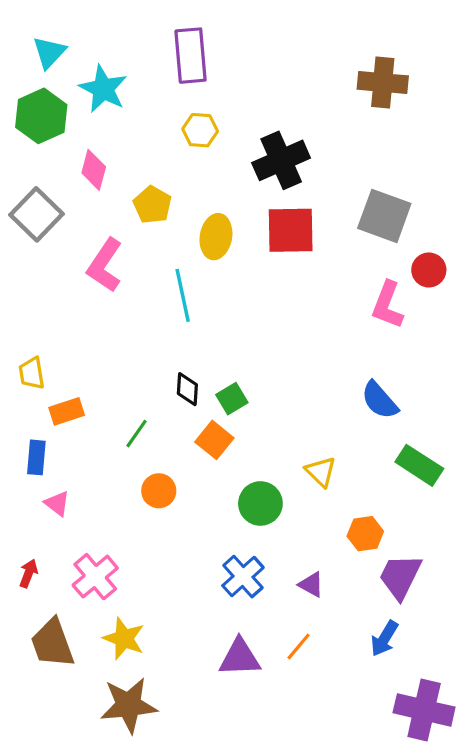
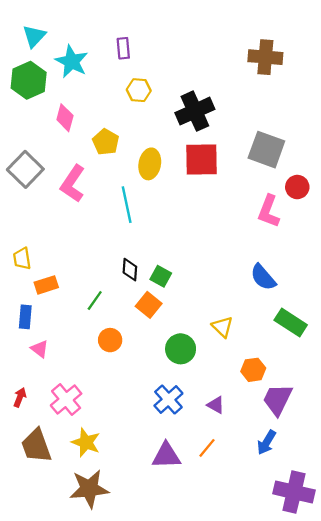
purple rectangle: (191, 56) -> (123, 48), moved, size x0.6
gray square: (36, 214) -> (25, 169), moved
green square: (232, 399) -> (161, 276), turned -30

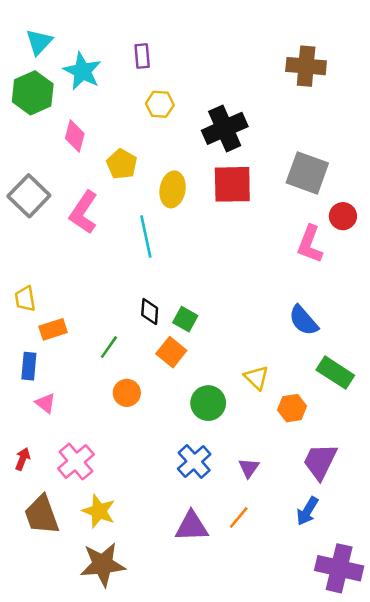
orange hexagon: (253, 370) -> (292, 408), moved
purple triangle: (216, 405) -> (249, 468), turned 36

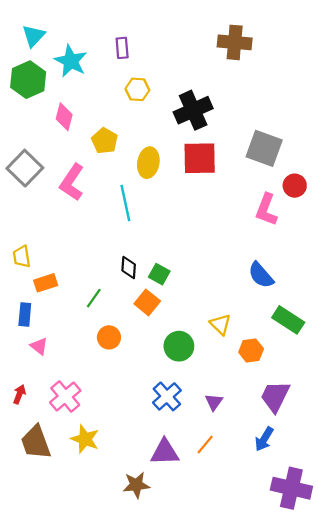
brown cross: (306, 66) -> (235, 42), moved
brown star: (103, 564) -> (136, 485), moved, size x0.7

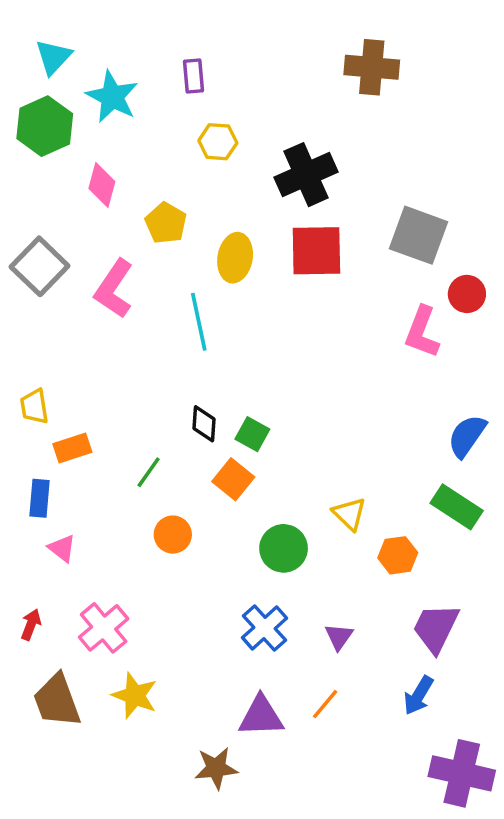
blue semicircle: (261, 275) -> (467, 436), moved, turned 76

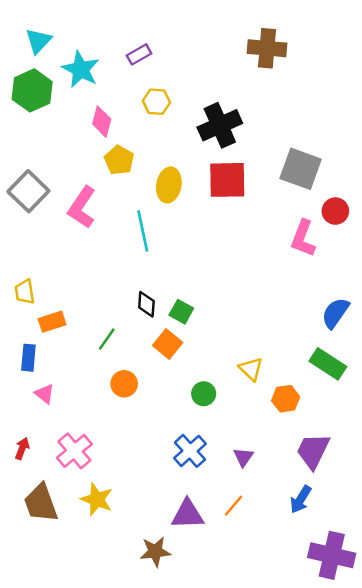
purple rectangle: (194, 76) -> (139, 54), turned 65
pink diamond: (102, 185) -> (102, 122), moved
green circle: (284, 548) -> (204, 394), size x0.7

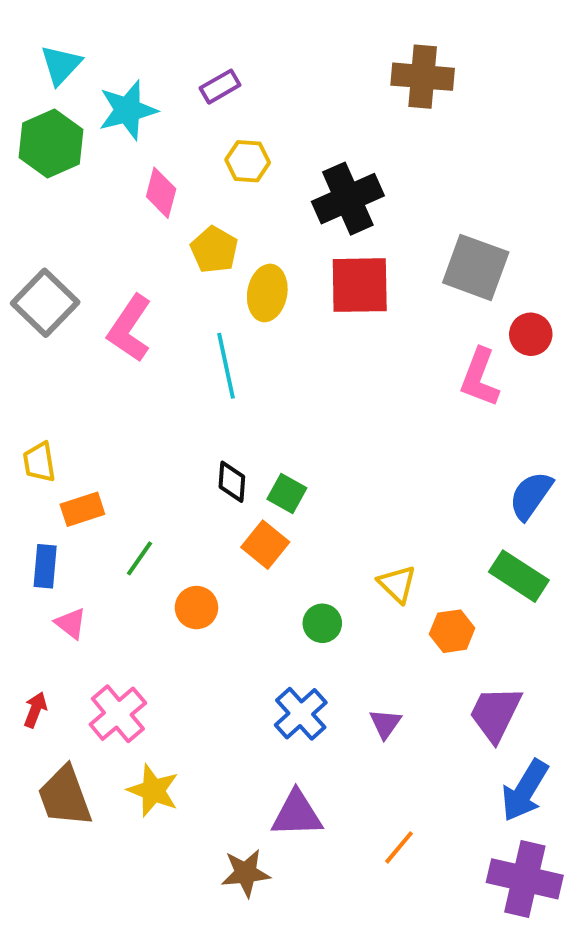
cyan star: (81, 69) -> (128, 110), turned 30
yellow pentagon: (119, 160) -> (214, 250), moved
green line: (107, 339) -> (139, 558), moved
blue arrow: (301, 499) -> (525, 790), moved, size x1.4
orange line: (233, 506) -> (399, 847), moved

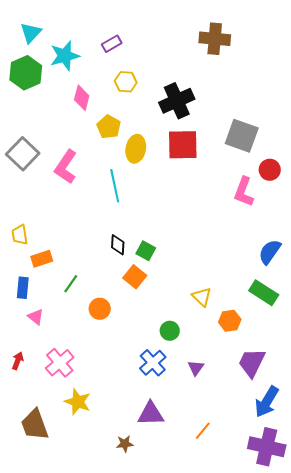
green circle: (322, 623) -> (170, 331), moved
brown trapezoid: (65, 796) -> (35, 425), moved
brown star: (246, 873) -> (125, 444), size x0.7

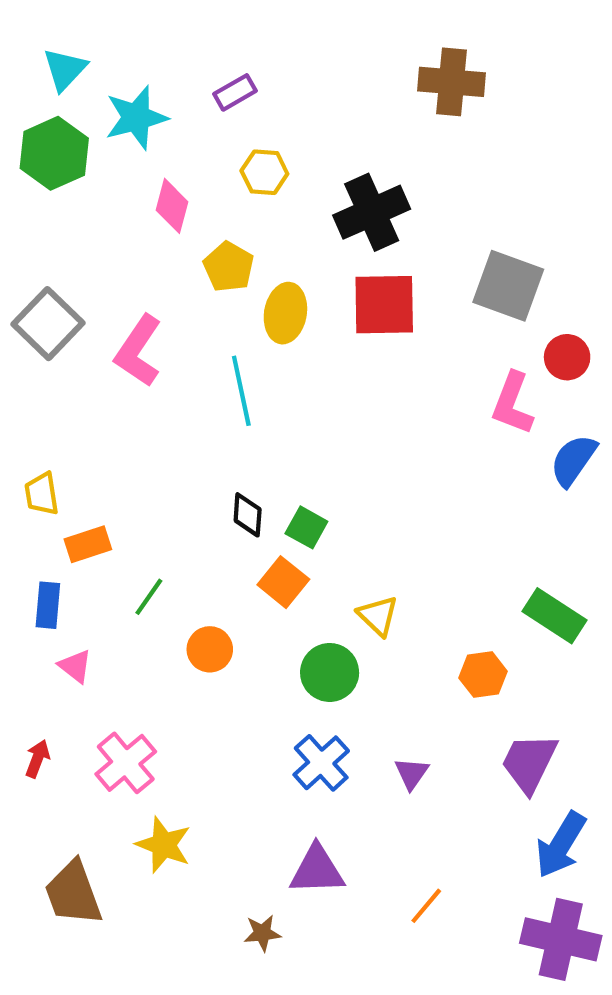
blue semicircle: (270, 252) -> (573, 460), moved
yellow triangle: (202, 297) -> (378, 616), moved
green circle: (170, 331) -> (330, 672), moved, size x1.4

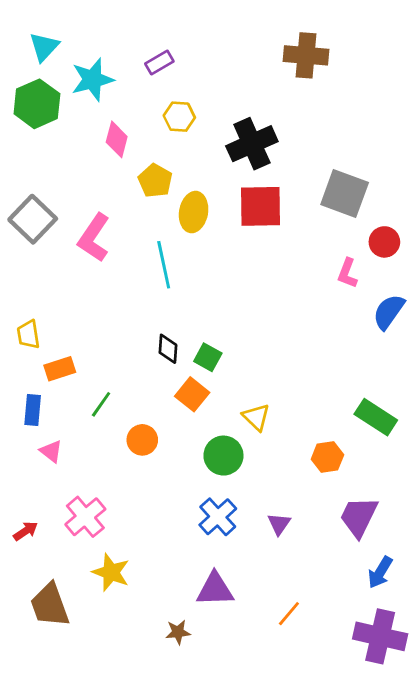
pink L-shape: (512, 403) -> (347, 273), size x0.7
red arrow: (37, 759) -> (26, 531), moved, turned 35
blue arrow: (561, 845) -> (380, 572), size x0.7

